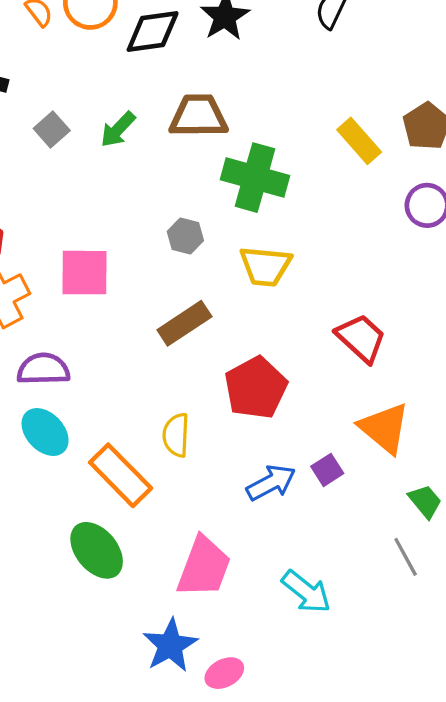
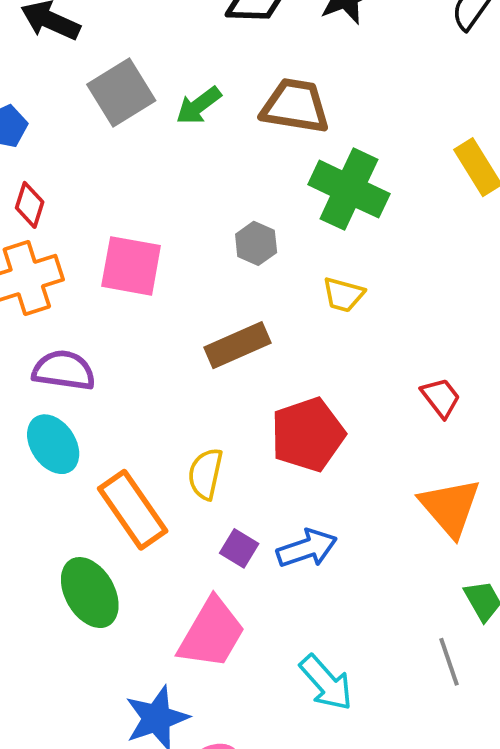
gray square: (52, 130) -> (121, 92), size x1.6
yellow trapezoid: (265, 266) -> (343, 295), size x0.7
red trapezoid: (361, 338) -> (441, 398), size x0.7
purple square: (327, 470) -> (239, 548), moved, turned -36

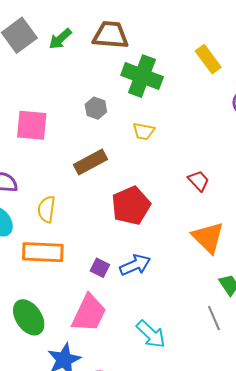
yellow semicircle: (205, 474) -> (46, 209), moved
orange rectangle: (133, 510) -> (43, 252), turned -48
green ellipse: (90, 593) -> (29, 317), moved

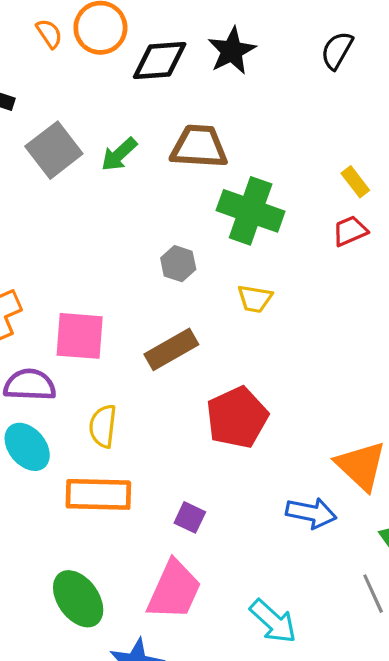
yellow rectangle: (208, 59) -> (355, 182), size x0.7
pink square: (32, 125) -> (80, 336), moved
red trapezoid: (199, 181) -> (350, 231), moved, turned -70
blue arrow: (135, 265) -> (311, 513), moved, turned 36

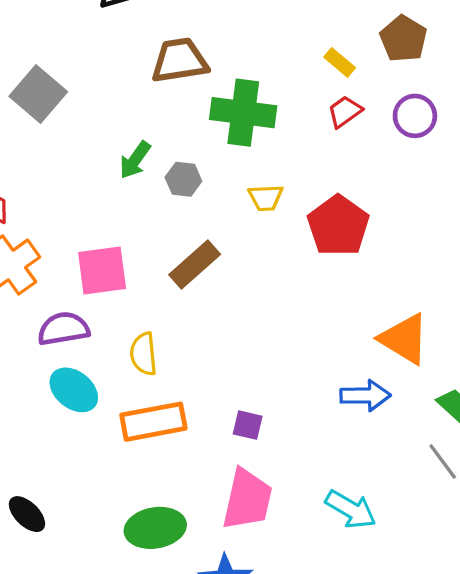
green arrow: (119, 154) -> (135, 160), moved
red pentagon: (237, 417) -> (338, 226), moved
green ellipse: (78, 599) -> (155, 528), turned -52

